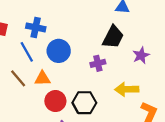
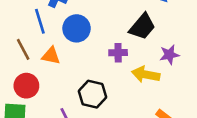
yellow arrow: (127, 89) -> (146, 74), moved
red circle: (55, 101) -> (26, 86), moved

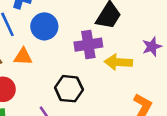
purple cross: (118, 53) -> (88, 45), size x1.5
purple star: (169, 55) -> (152, 47), moved

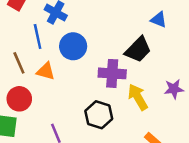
yellow arrow: (118, 62) -> (138, 97), turned 44
black hexagon: (69, 89) -> (99, 115), moved

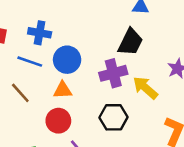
blue line: (38, 36) -> (30, 62), turned -40
orange triangle: (46, 71) -> (63, 90), moved
red circle: (19, 99) -> (58, 121), moved

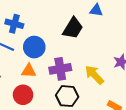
black trapezoid: (130, 42) -> (73, 28), moved
purple cross: (113, 73) -> (60, 69), moved

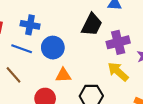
purple cross: (60, 69) -> (118, 42), moved
orange triangle: (29, 71) -> (63, 75), moved

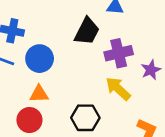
orange triangle: (63, 75) -> (39, 94), moved

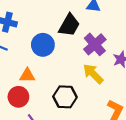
purple cross: (119, 53) -> (95, 44), turned -30
blue circle: (40, 59) -> (43, 45), moved

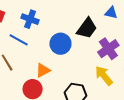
orange triangle: (27, 75) -> (43, 70), turned -35

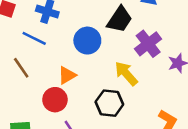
yellow arrow: (104, 76) -> (126, 74), moved

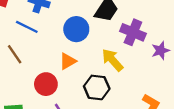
purple cross: (148, 44) -> (133, 32), turned -30
orange triangle: (67, 75) -> (68, 61), moved

